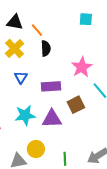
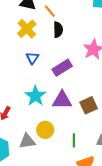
purple rectangle: (51, 86) -> (62, 68), turned -30
brown square: (76, 105) -> (89, 105), moved
cyan star: (25, 115) -> (35, 96), turned -30

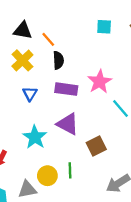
purple rectangle: (62, 68) -> (66, 89), moved, turned 42
purple triangle: (62, 100) -> (68, 124), moved, turned 30
green line: (74, 140) -> (70, 170), moved

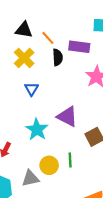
purple rectangle: (66, 89) -> (79, 47), moved

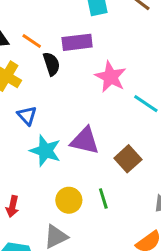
cyan star: (37, 129) -> (45, 151), moved
yellow circle: (49, 165) -> (69, 200), moved

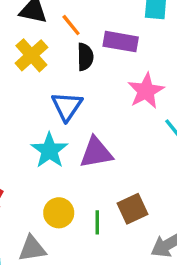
blue triangle: (27, 116) -> (67, 106), moved, size x1.4
purple triangle: (85, 141) -> (96, 153), turned -40
brown square: (128, 159) -> (132, 209), moved

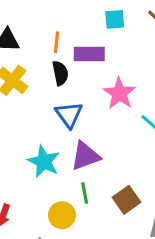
orange line: (71, 25) -> (57, 42), moved, turned 55
blue triangle: (67, 106) -> (69, 115), moved
green line: (97, 222) -> (85, 193), moved

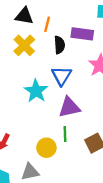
orange line: (57, 42) -> (47, 24), moved
cyan star: (44, 162) -> (36, 91), moved

